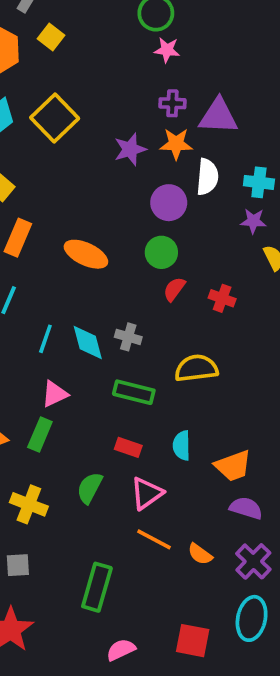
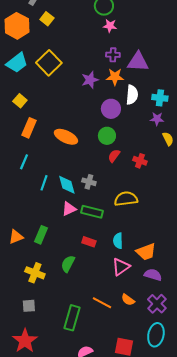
pink triangle: (55, 394) -> (69, 209), moved
pink triangle: (147, 493) -> (121, 267), moved
orange line: (154, 539) -> (102, 303), moved

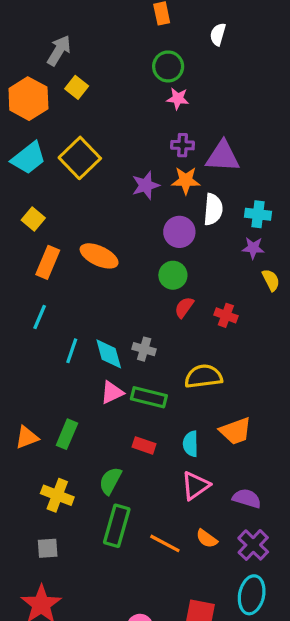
orange ellipse: (66, 137) -> (99, 256), moved
orange trapezoid: (146, 252) -> (236, 431), moved
green rectangle: (72, 318) -> (117, 526), moved

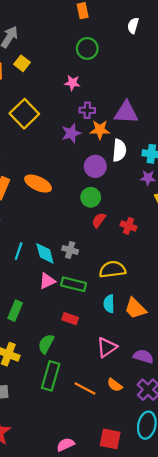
white semicircle: (218, 34) -> (133, 26), moved
pink star: (178, 99) -> (72, 83), moved
purple cross: (183, 145) -> (87, 110), moved
orange trapezoid: (236, 431) -> (135, 308), turned 65
cyan semicircle: (191, 444) -> (109, 304), moved

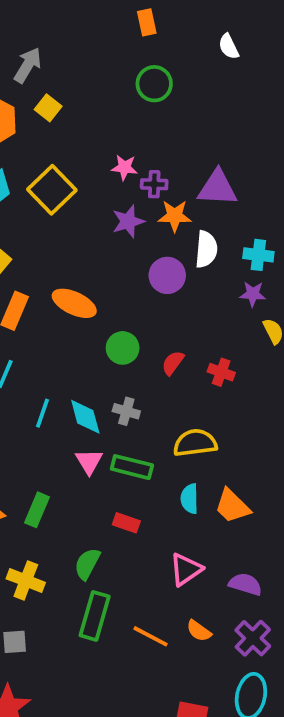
white semicircle: (133, 26) -> (229, 47), turned -42
pink star: (72, 83) -> (124, 167), moved
green circle: (91, 197) -> (123, 348), moved
pink triangle: (47, 281) -> (89, 461), turned -36

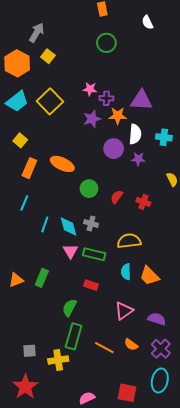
purple star: (253, 294) -> (138, 159), moved
yellow cross: (26, 581) -> (58, 360), moved, turned -30

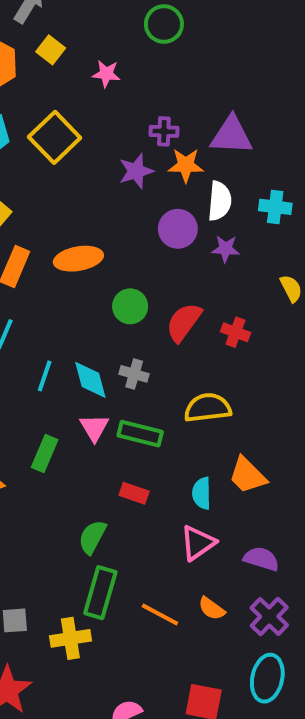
pink star: (90, 89) -> (106, 74), moved
orange ellipse: (62, 164) -> (78, 259), turned -35
red semicircle: (117, 197) -> (184, 322), size x1.5
cyan semicircle: (126, 272) -> (202, 493), moved
green rectangle: (42, 278) -> (45, 453), moved

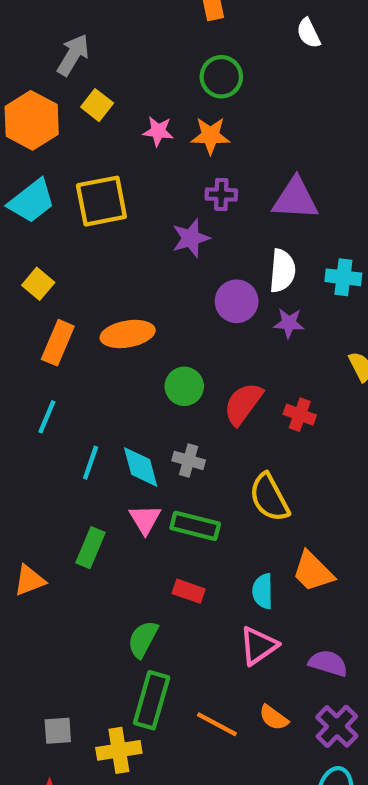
yellow square: (55, 137) -> (101, 201), turned 33
orange star: (186, 165) -> (210, 136), moved
yellow semicircle: (208, 408) -> (269, 497), turned -111

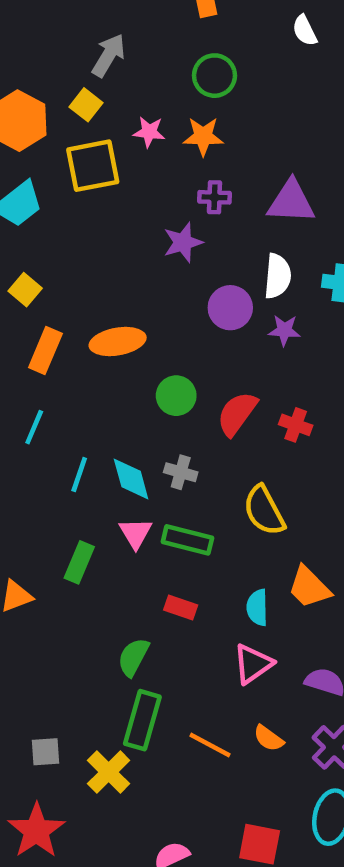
gray arrow: (73, 55) -> (109, 55), moved
yellow square: (101, 201) -> (93, 166), moved
yellow cross: (119, 750) -> (109, 772), turned -36

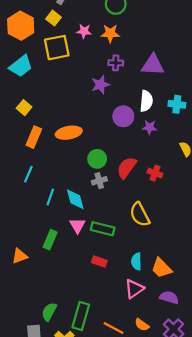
gray cross: (181, 472) -> (99, 181), moved, turned -32
orange trapezoid: (309, 587) -> (162, 268), moved
green semicircle: (133, 657) -> (49, 312), moved

